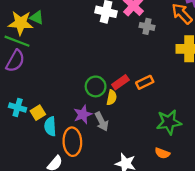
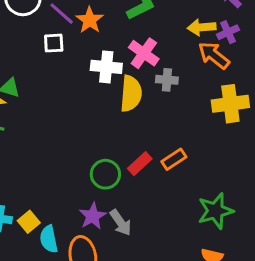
yellow semicircle: (112, 98) -> (131, 94), moved, size x1.6

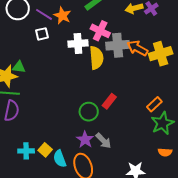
orange arrow: (214, 55) -> (137, 48), moved
gray cross: (167, 80) -> (118, 45), size x1.6
orange rectangle: (174, 159) -> (154, 104), moved

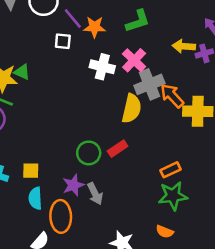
orange star: (62, 16) -> (95, 27), turned 30
gray cross: (118, 45) -> (149, 84), turned -35
yellow semicircle: (96, 58) -> (132, 109), moved
yellow square: (45, 150) -> (31, 171), moved, turned 32

